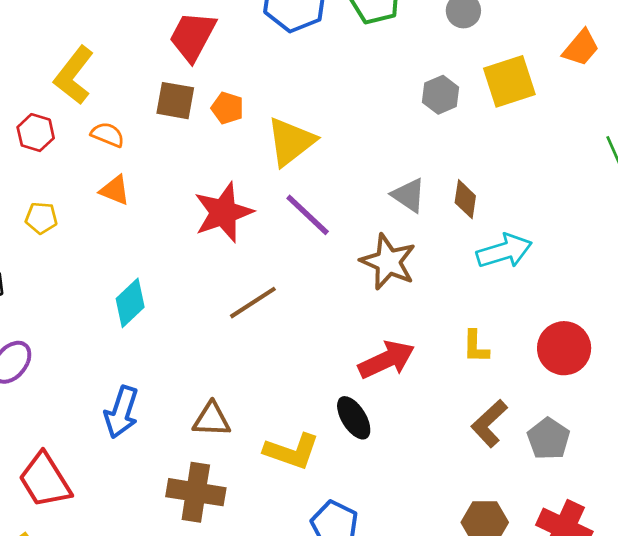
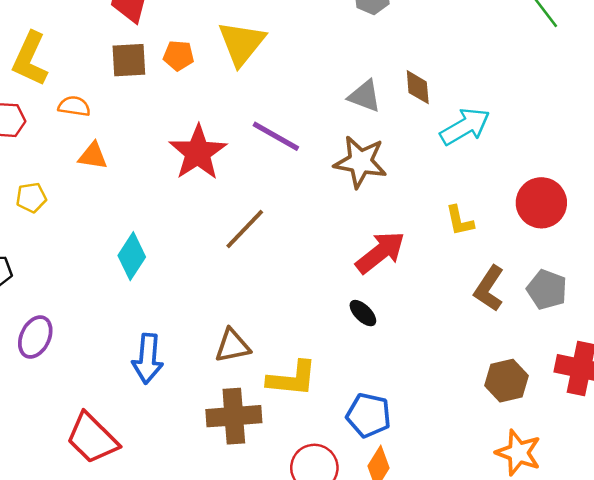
yellow triangle: (291, 142) -> (242, 43), moved
black ellipse: (354, 418) -> (363, 313), size x0.7
yellow L-shape: (292, 451) -> (292, 379), moved

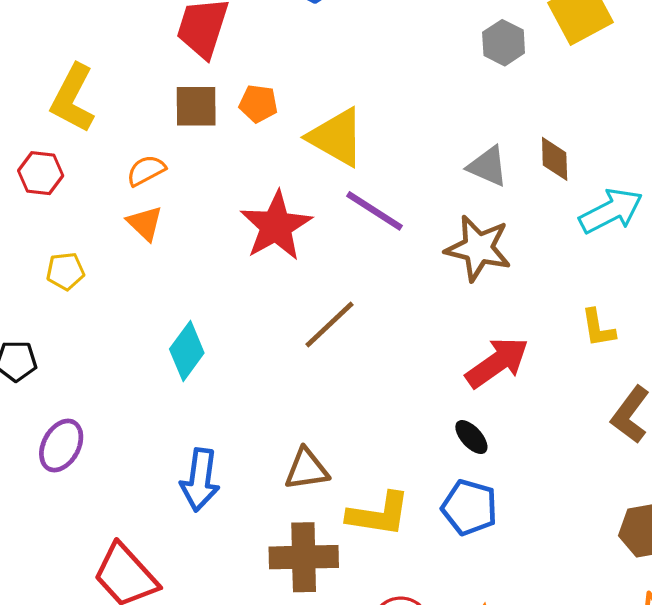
yellow triangle: (242, 43) -> (336, 137), moved, turned -42
orange semicircle: (74, 106) -> (146, 170), moved, turned -40
orange triangle: (93, 156) -> (145, 223), turned 32
blue pentagon: (369, 415) -> (469, 507), moved

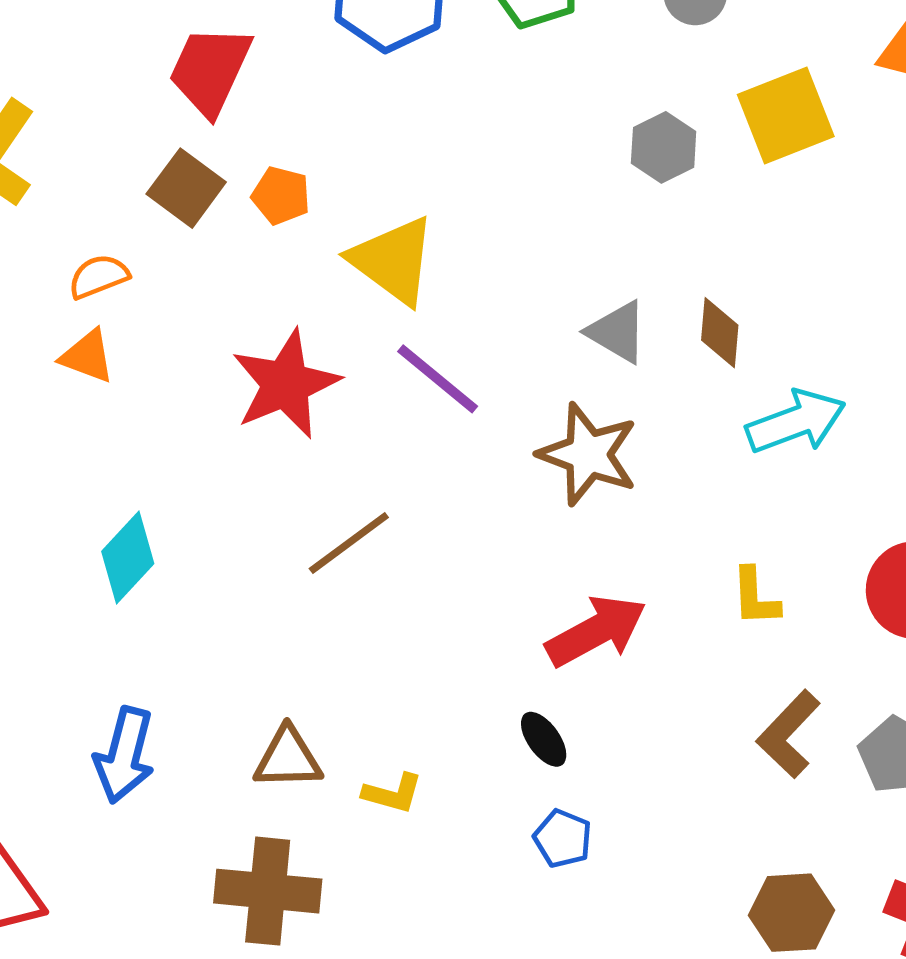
brown square: (196, 106) -> (186, 188), turned 30
orange triangle: (145, 223) -> (87, 356), turned -30
blue pentagon: (469, 507) -> (563, 839), moved, size x0.7
yellow L-shape: (379, 514) -> (393, 793), moved, size x0.6

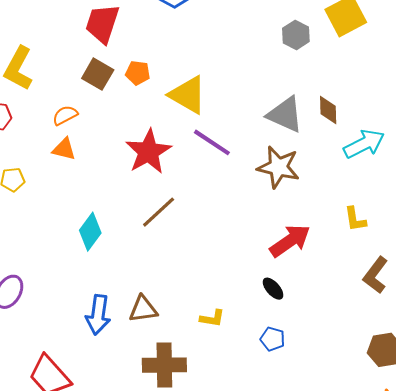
gray triangle: (617, 332) -> (285, 114), size x1.4
brown line: (349, 543) -> (159, 212), moved
brown triangle: (288, 758) -> (143, 309), moved
blue pentagon: (563, 839) -> (273, 339), moved

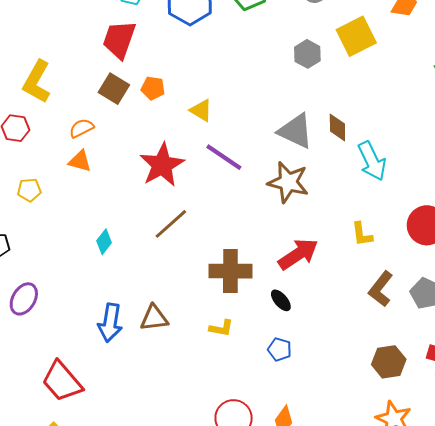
yellow triangle: (188, 95) -> (201, 110), size x0.6
cyan arrow: (364, 144) -> (372, 161), turned 90
cyan diamond: (90, 232) -> (104, 242), size x0.7
brown cross: (164, 365) -> (230, 271), moved

